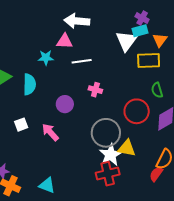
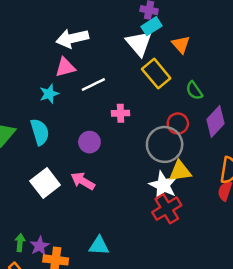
orange triangle: (160, 40) -> (181, 44), moved
yellow rectangle: (149, 61) -> (156, 74), moved, turned 70
red circle: (137, 111) -> (178, 123), size x0.7
white square: (21, 125) -> (45, 183), size x1.6
gray circle: (106, 133) -> (165, 144), moved

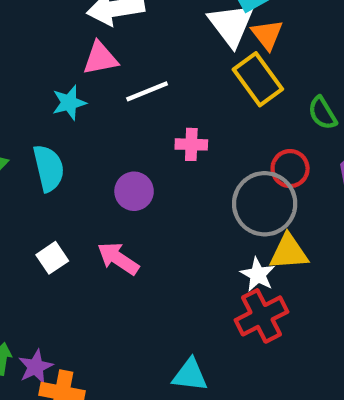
orange triangle: (181, 44) -> (267, 35), moved
white square: (45, 183) -> (52, 258), size x0.6
white star: (163, 185) -> (258, 275), size x0.7
cyan triangle: (99, 246) -> (190, 375), moved

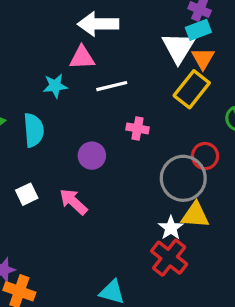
yellow rectangle: (258, 79) -> (192, 89), turned 66
red cross: (261, 316) -> (169, 258), turned -33

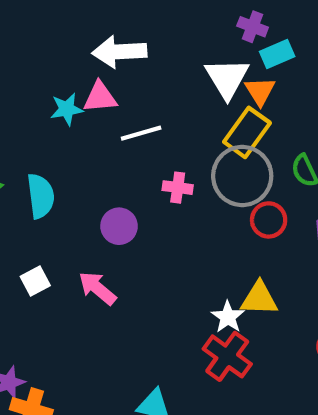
cyan rectangle: (198, 30) -> (277, 54), moved
cyan star: (55, 86) -> (67, 109), moved
gray circle: (183, 178) -> (242, 176), moved

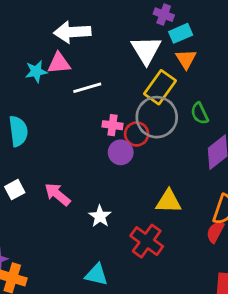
orange triangle: (260, 91) -> (186, 59), moved
red circle: (269, 220) -> (137, 134), moved
purple circle: (119, 226) -> (121, 152), moved
white star: (228, 317) -> (100, 216), moved

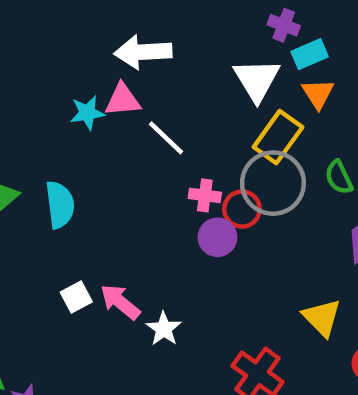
white line: (87, 88) -> (166, 138), turned 60
white square: (15, 190) -> (76, 297), moved
yellow triangle: (169, 201) -> (322, 318), moved, turned 44
white star: (100, 216) -> (164, 329), moved

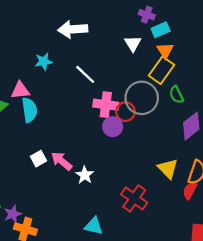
white triangle: (257, 80) -> (133, 43), size x0.7
pink triangle: (123, 100) -> (20, 90), moved
yellow rectangle: (278, 137) -> (161, 70), moved
pink cross: (205, 195) -> (106, 105), size x1.5

